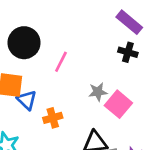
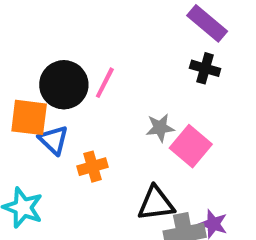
black circle: (24, 43) -> (64, 85), moved

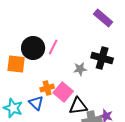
black cross: (205, 68) -> (102, 58), moved, size x1.5
blue triangle: (54, 140) -> (36, 103), moved
pink square: (191, 146) -> (63, 92), moved

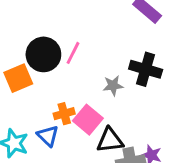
orange square: (16, 64) -> (18, 78), turned -30

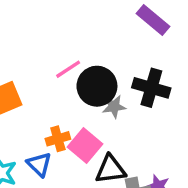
pink line: (73, 53) -> (68, 69), turned 30
black circle: (43, 54) -> (97, 86), moved

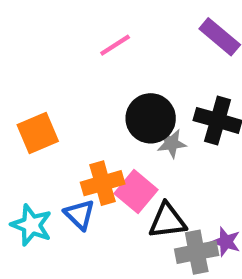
pink line: (68, 69) -> (115, 45), moved
orange cross: (58, 139) -> (103, 183), size x1.4

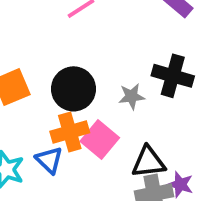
black circle: (151, 118) -> (74, 89), moved
black triangle: (167, 221) -> (148, 162), moved

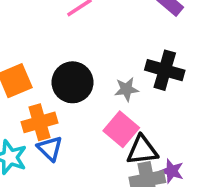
orange cross: (70, 132) -> (39, 122), moved
pink square: (100, 139) -> (121, 129), moved

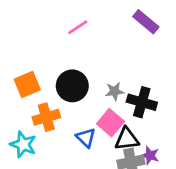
black cross: (165, 70) -> (142, 102), moved
blue triangle: (50, 148) -> (86, 138), moved

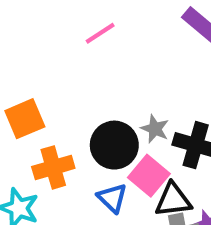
black circle: (72, 86) -> (114, 145), moved
gray star: (115, 91) -> (155, 129), turned 30

